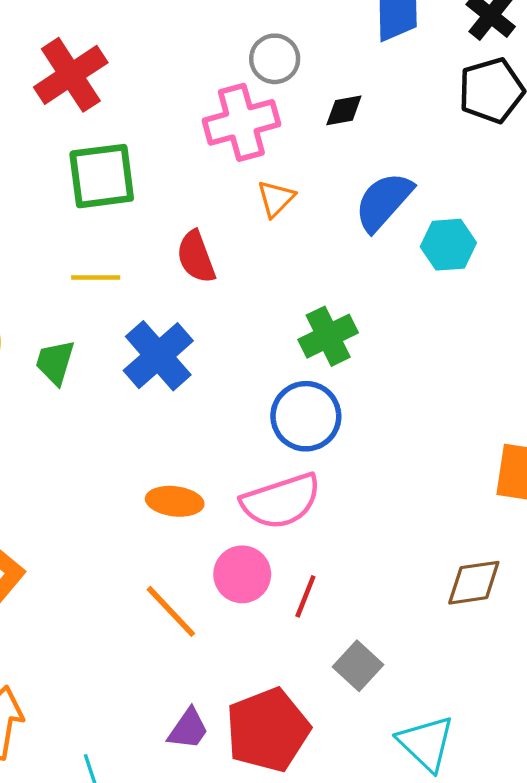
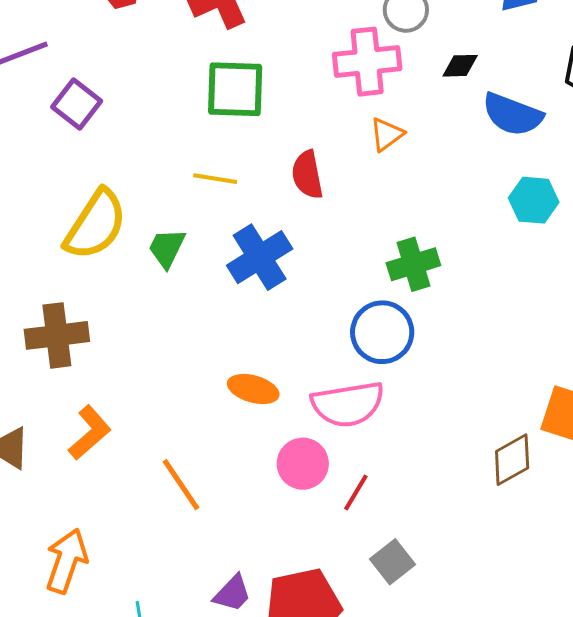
blue semicircle: (384, 202) -> (512, 114), moved, turned -120
brown diamond: (474, 583) -> (512, 460), moved, turned -30
orange line: (171, 611) -> (181, 485), moved

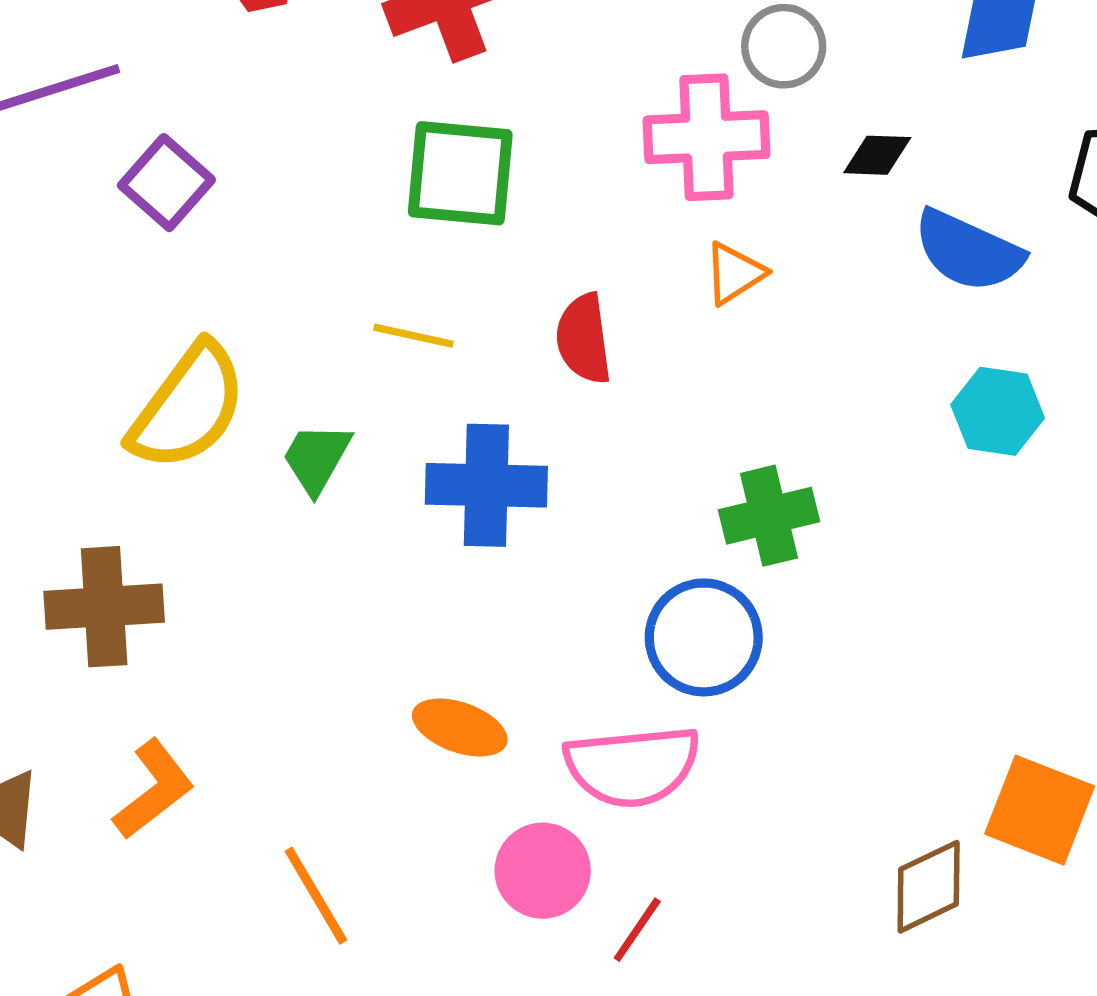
blue cross: (260, 257) -> (486, 485), turned 30

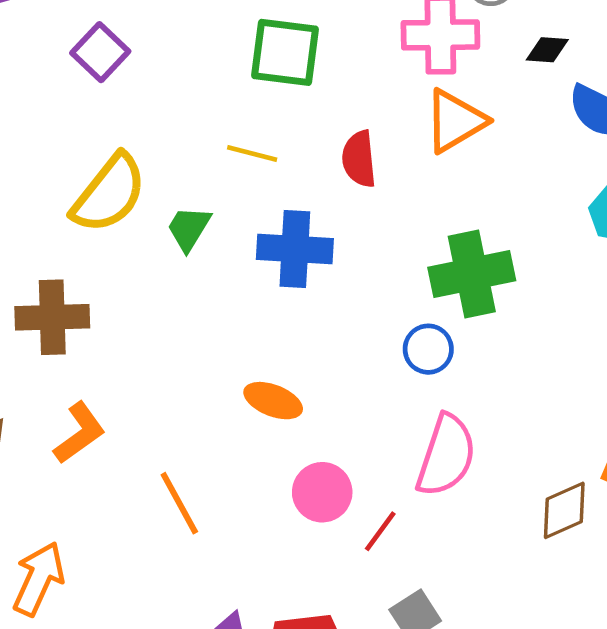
orange triangle: (734, 273) -> (455, 121), size x1.6
green cross: (769, 516) -> (472, 274), size x1.4
blue circle: (704, 637) -> (428, 349), size x0.7
pink semicircle: (632, 766) -> (446, 455), moved, turned -68

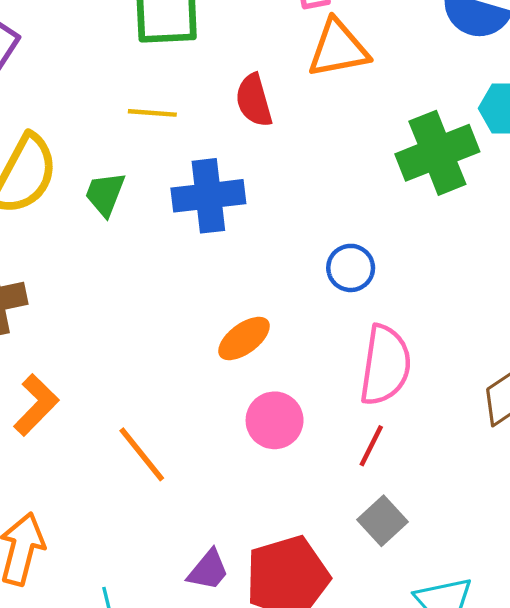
orange triangle: (455, 121) -> (338, 49), turned 30
green cross: (472, 274) -> (437, 153), moved
orange ellipse: (273, 401) -> (244, 338), moved, turned -48
red line: (380, 531) -> (371, 446), moved

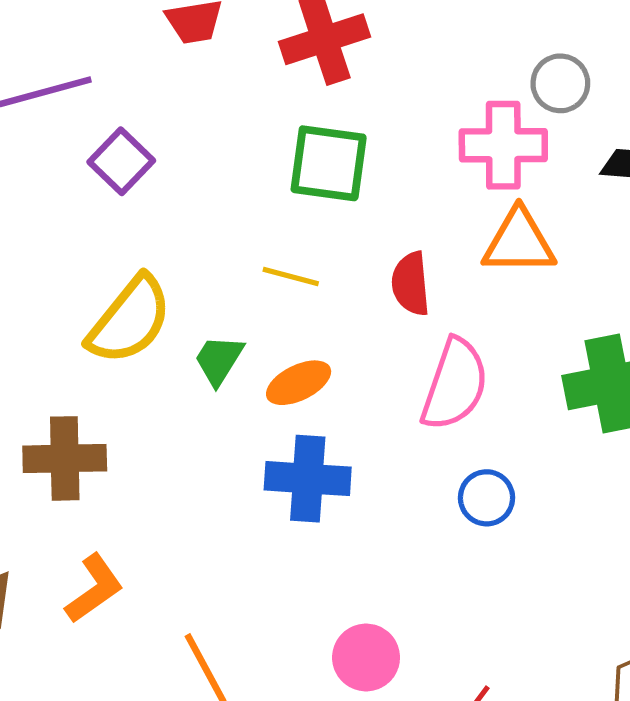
blue cross: (208, 196) -> (308, 479), moved
orange ellipse: (244, 338) -> (299, 383), moved
pink semicircle: (385, 365) -> (455, 384), moved

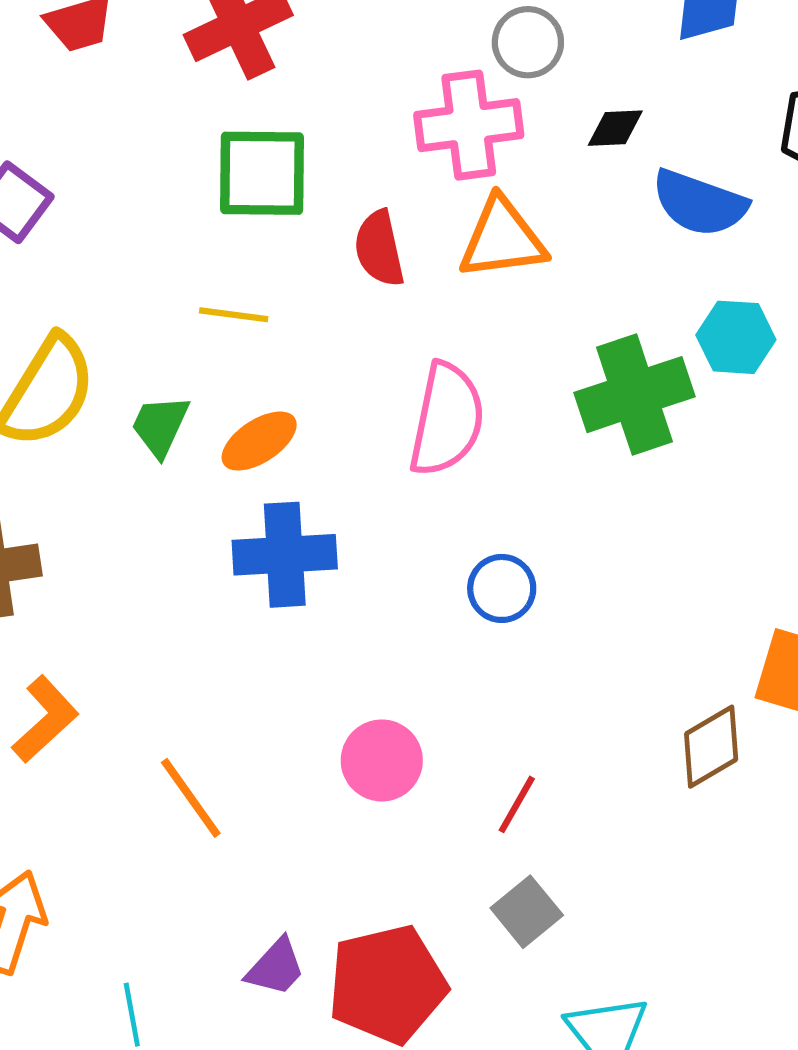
red semicircle: (411, 284) -> (379, 249), moved
blue circle: (487, 498) -> (502, 588), moved

